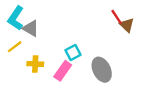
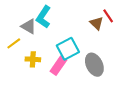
cyan L-shape: (16, 18) -> (43, 17), moved
brown triangle: (127, 25) -> (96, 23), moved
cyan square: (73, 52) -> (68, 49), size x1.5

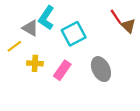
brown triangle: (96, 23) -> (128, 26), moved
cyan square: (68, 49) -> (74, 34), moved

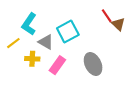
cyan L-shape: (46, 18) -> (29, 24), moved
gray triangle: (30, 28) -> (46, 42), moved

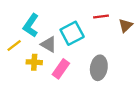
red line: (107, 16) -> (101, 17), moved, turned -64
brown triangle: (118, 24) -> (126, 25), turned 32
gray ellipse: (93, 64) -> (99, 68), turned 35

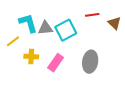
cyan L-shape: (31, 25) -> (28, 23), turned 130
brown triangle: (126, 25) -> (115, 23), turned -32
gray triangle: (49, 44) -> (45, 28), moved, turned -35

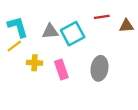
cyan L-shape: (28, 23) -> (18, 27), moved
brown triangle: (115, 23) -> (126, 26), turned -48
pink rectangle: (56, 63) -> (61, 69), turned -54

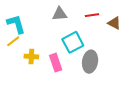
brown triangle: (126, 26) -> (114, 23), turned 32
gray triangle: (50, 31) -> (60, 14), moved
cyan square: (73, 34) -> (73, 42), moved

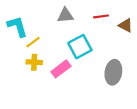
yellow line: (13, 41) -> (33, 42), moved
gray ellipse: (90, 62) -> (113, 72), moved
pink rectangle: (56, 63) -> (61, 69), turned 72

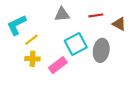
cyan L-shape: (17, 26) -> (17, 25), turned -100
gray ellipse: (113, 72) -> (101, 50), moved

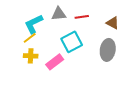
red line: (96, 15) -> (82, 17), moved
cyan L-shape: (17, 25) -> (34, 24), moved
gray ellipse: (101, 50) -> (108, 50), moved

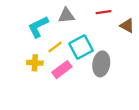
red line: (82, 17) -> (104, 12), moved
yellow line: (30, 38) -> (55, 47), moved
gray ellipse: (108, 50) -> (101, 64), moved

